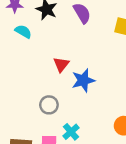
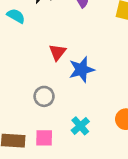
cyan cross: (71, 132) -> (80, 126), moved

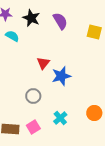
pink square: (44, 138) -> (33, 127), turned -32

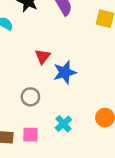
pink square: (33, 127) -> (30, 135), turned 32

